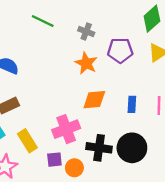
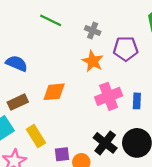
orange diamond: (94, 100) -> (54, 92), moved
pink cross: (66, 129) -> (109, 96), moved
black cross: (99, 148) -> (105, 143), turned 30

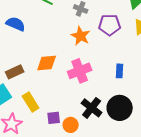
blue semicircle: (17, 63) -> (16, 24), moved
pink cross: (109, 96) -> (80, 71), moved

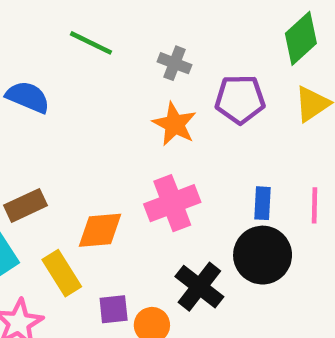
orange diamond: (47, 63) -> (100, 230), moved
black circle: (120, 108) -> (263, 255), moved

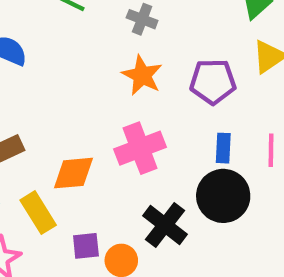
purple pentagon: (240, 99) -> (213, 82), moved

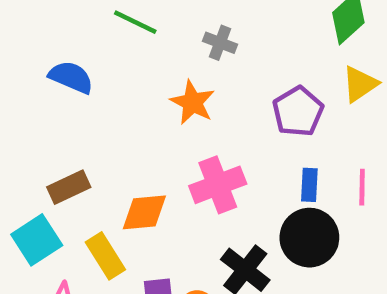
orange star: (142, 75) -> (193, 102), moved
purple pentagon: (213, 82) -> (298, 112), turned -30

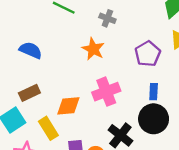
blue semicircle: (71, 77) -> (31, 50), moved

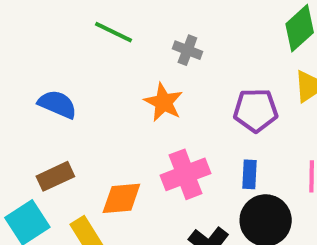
purple pentagon: (148, 54) -> (256, 110), turned 30
blue rectangle: (154, 92) -> (250, 174), moved

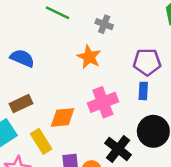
blue rectangle: (250, 174) -> (143, 91), moved

